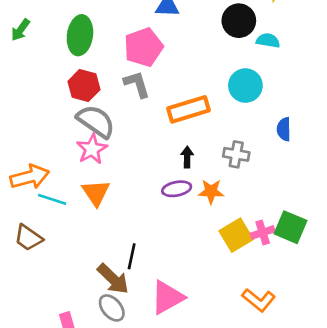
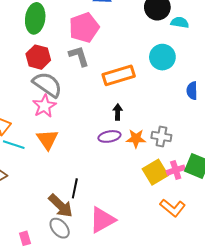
gray cross: (236, 154) -> (161, 136), moved
orange L-shape: (259, 300) -> (173, 208), moved

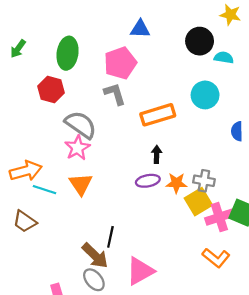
red hexagon: (38, 57) -> (51, 89), moved
pink cross: (176, 170) -> (219, 217), size x1.4
yellow square: (155, 172) -> (198, 202), moved

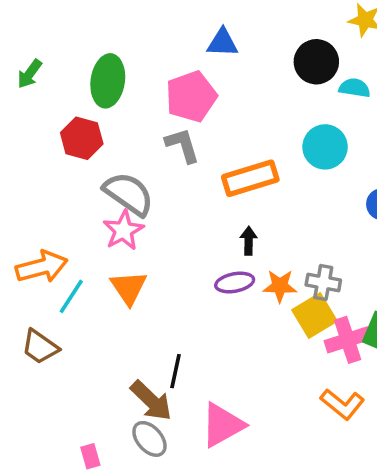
cyan line: (44, 190) -> (71, 296), turned -75

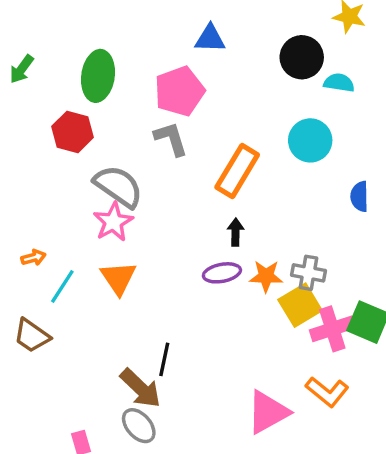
orange rectangle: (250, 178) -> (237, 171), turned -42
orange arrow: (42, 267) -> (33, 258), size x0.5
pink triangle: (222, 425) -> (268, 412), moved

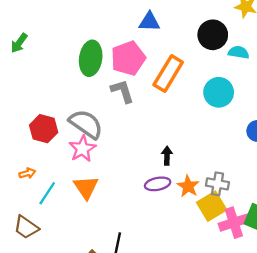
green ellipse: (98, 76) -> (91, 58), moved
red hexagon: (73, 132) -> (44, 129), moved
orange rectangle: (237, 171) -> (168, 74), moved
orange star: (266, 276) -> (188, 186), turned 30

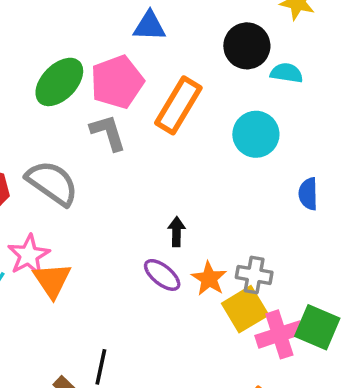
green ellipse: (91, 58) -> (59, 82), turned 36
pink star: (82, 149) -> (29, 255), moved
purple ellipse: (158, 184) -> (162, 275), turned 50

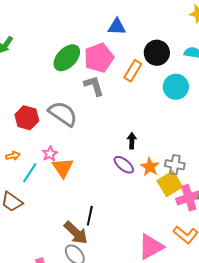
black circle: (247, 46) -> (157, 53), moved
orange rectangle: (178, 105) -> (133, 71), size x0.7
pink star: (29, 255) -> (50, 154), size x0.7

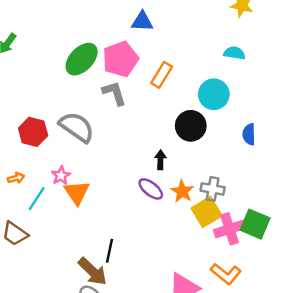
black circle: (157, 53) -> (191, 126), moved

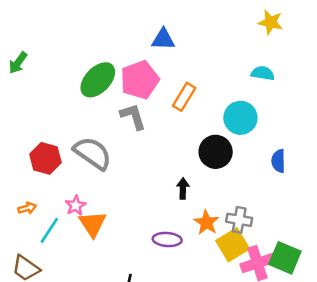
purple ellipse: (151, 189) -> (167, 239), moved, turned -35

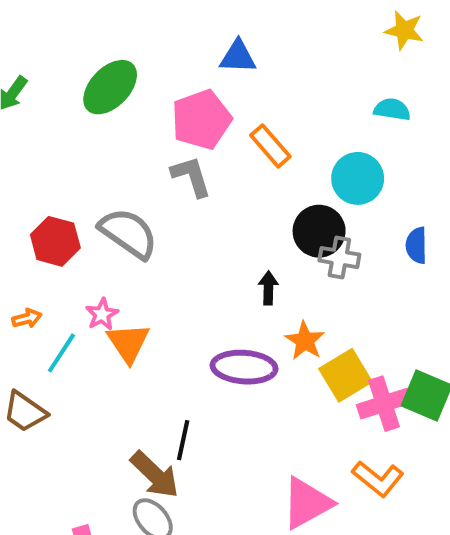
green ellipse: (98, 80) -> (110, 87), moved
orange rectangle: (184, 97) -> (270, 146), turned -72
gray cross: (239, 220) -> (339, 258), moved
purple ellipse: (167, 239) -> (244, 367), size x1.4

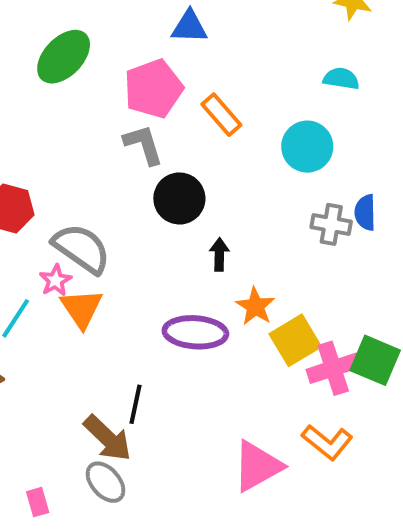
black circle: (319, 231) -> (179, 198), moved
gray semicircle: (128, 233) -> (82, 248), moved
gray cross: (339, 258) -> (331, 224), moved

